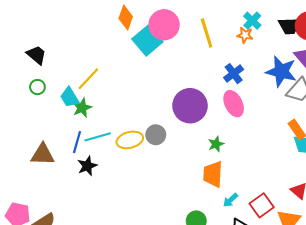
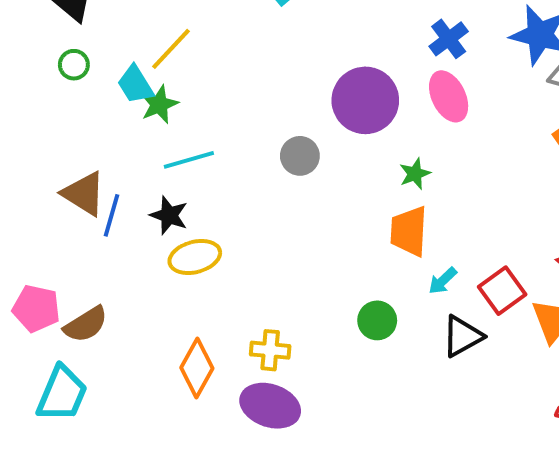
yellow ellipse: (130, 140) -> (195, 257), moved
blue line: (77, 142) -> (112, 215), moved
brown triangle: (43, 154) -> (84, 194), turned 30
black star: (87, 166) -> (169, 215), turned -30

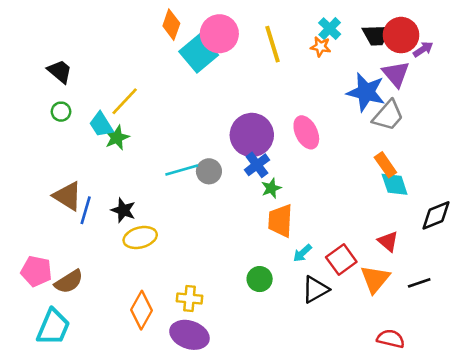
blue cross: (449, 39) -> (257, 165), moved
cyan line: (189, 160) -> (182, 170), moved
green star: (415, 174) -> (271, 188), moved

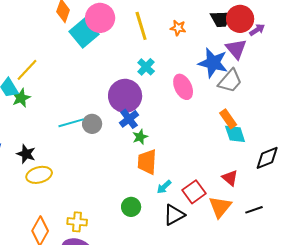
cyan cross: (330, 29) -> (146, 67), moved
pink ellipse: (306, 132) -> (183, 87), moved

